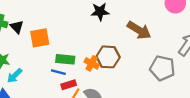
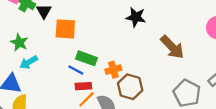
brown hexagon: (108, 57) -> (130, 87), moved
orange cross: (92, 63) -> (113, 70), turned 32

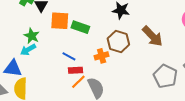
green star: (19, 42) -> (32, 36), moved
green rectangle: (87, 58) -> (80, 27), moved
brown hexagon: (130, 87) -> (118, 42), moved

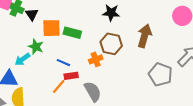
green star: (32, 36) -> (36, 47), moved
brown arrow: (153, 36) -> (145, 36), turned -115
orange line: (78, 82) -> (59, 86), moved

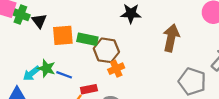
brown hexagon: (111, 44) -> (106, 50), moved
green star: (36, 47) -> (46, 68), moved
blue line: (63, 63) -> (64, 75), moved

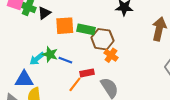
black triangle: (39, 21) -> (44, 13), turned 32
orange cross: (116, 69) -> (111, 55), turned -32

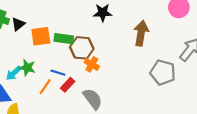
blue line: (65, 60) -> (58, 73), moved
red rectangle: (87, 73) -> (68, 85), turned -32
orange line: (75, 84) -> (45, 87), moved

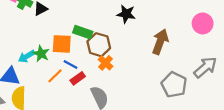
orange square: (41, 36) -> (62, 44), moved

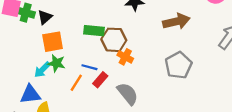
brown arrow: (160, 42) -> (176, 21), turned 70
orange square: (62, 44) -> (53, 42), moved
gray pentagon: (174, 85) -> (178, 65), moved, turned 30

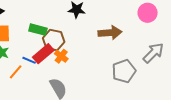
gray pentagon: (178, 65) -> (124, 71), moved
red rectangle: (100, 80) -> (43, 54), moved, size x1.5

